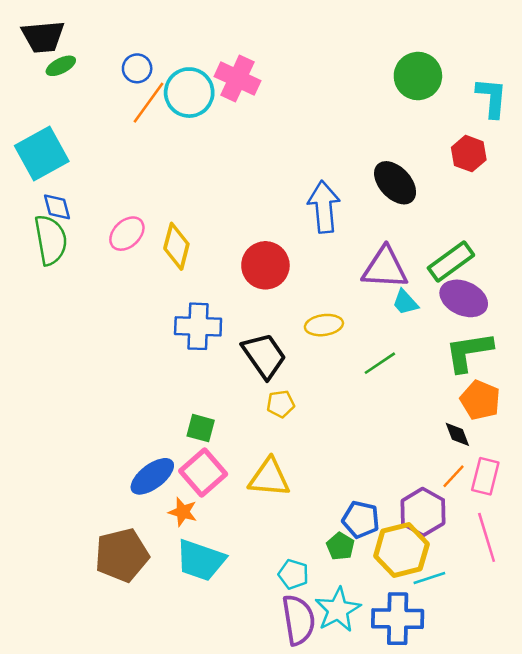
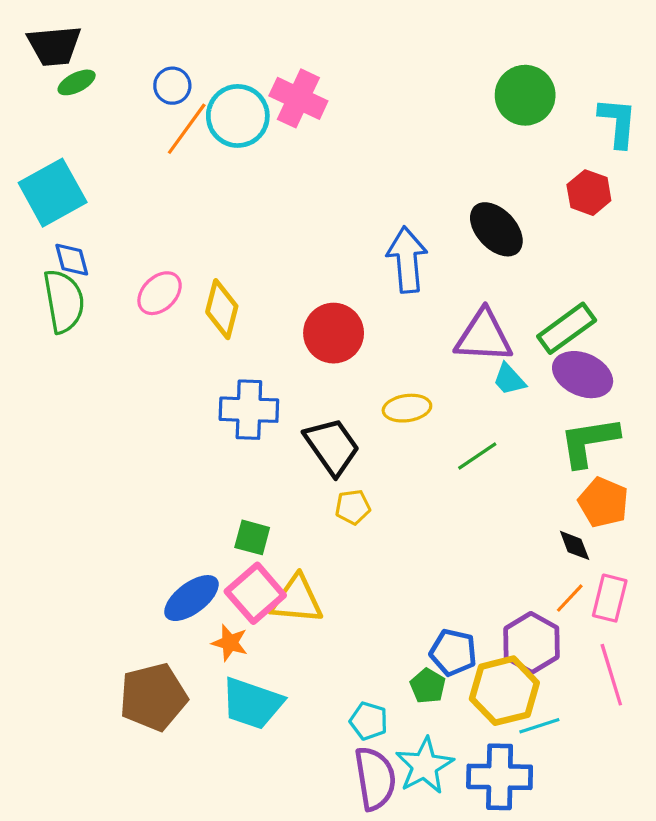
yellow triangle: (269, 478) -> (297, 600), moved

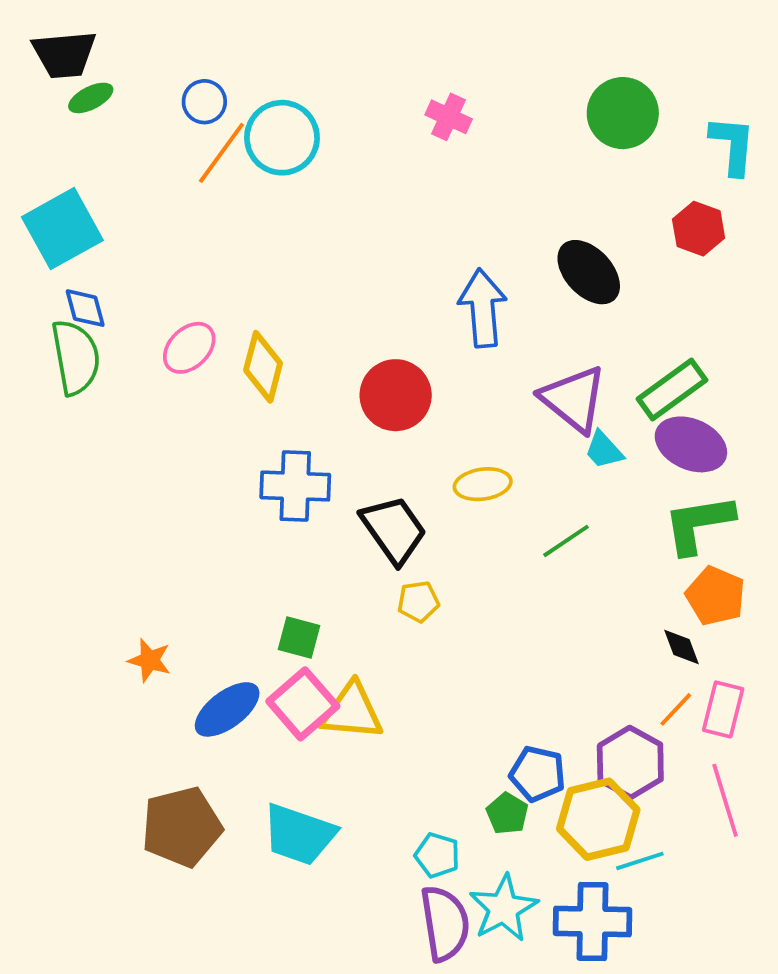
pink cross: (298, 98) -> (449, 117), moved, size x0.7
purple triangle: (484, 336) -> (574, 399), turned 36
orange star: (230, 643) -> (149, 660), moved

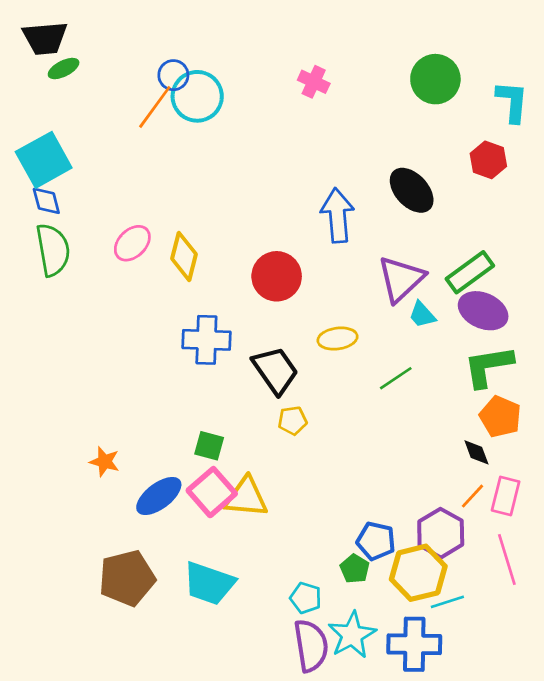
blue circle: (204, 102) -> (173, 75), moved
blue diamond: (85, 308) -> (46, 201), moved
purple triangle: (574, 399) -> (401, 279), turned 38

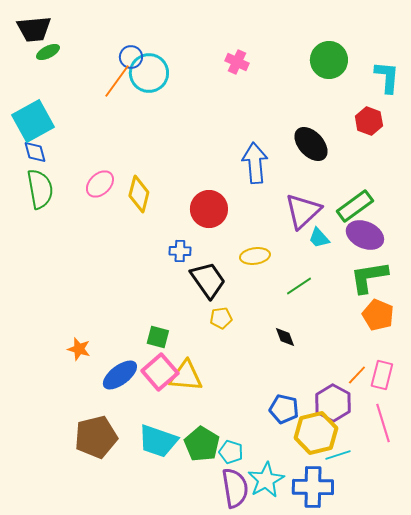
blue cross: (206, 340) -> (180, 251), moved, size x0.6
black diamond: (476, 452) -> (285, 337), moved
green pentagon: (355, 569) -> (202, 444), moved, size x1.6

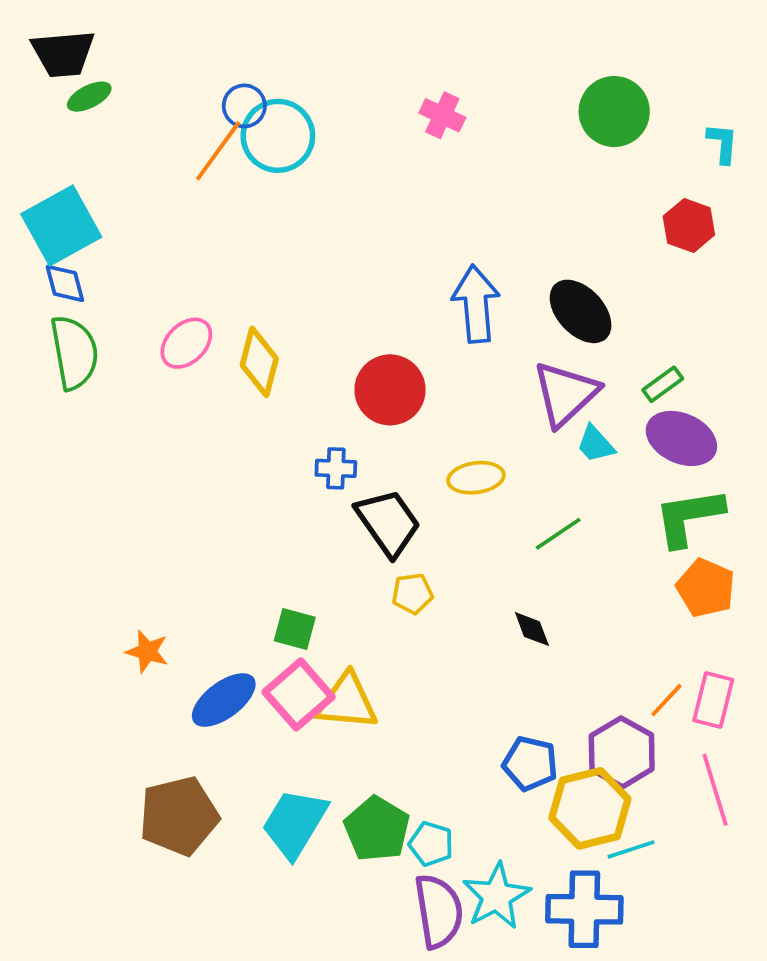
cyan L-shape: (387, 77) -> (723, 143), size x0.7
black ellipse: (311, 144) -> (581, 311), moved
green rectangle: (355, 206) -> (663, 384), size x0.6
cyan trapezoid: (158, 441) -> (295, 823), turned 102

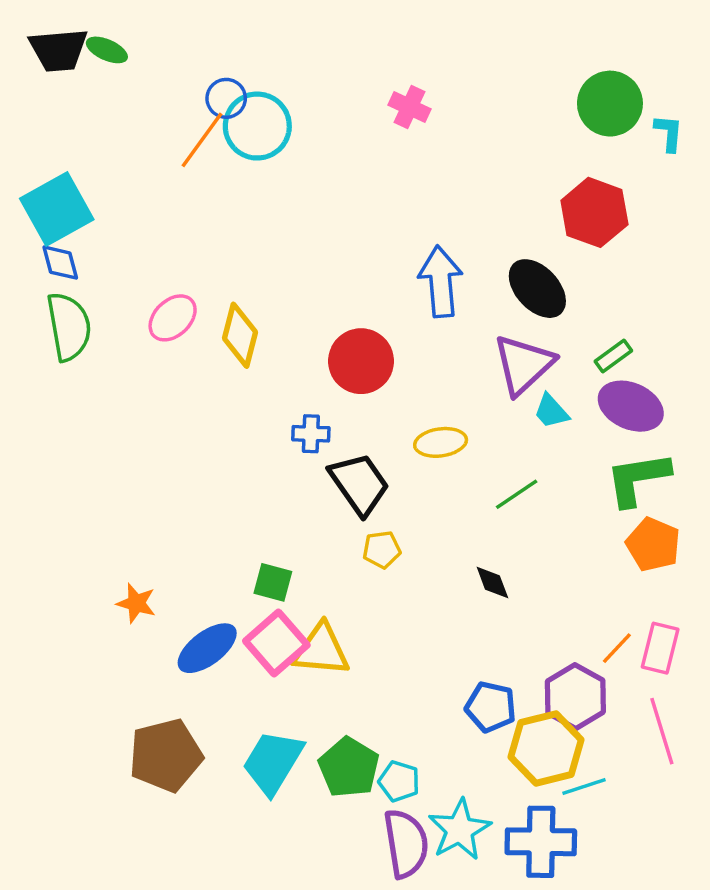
green ellipse: (89, 97) -> (107, 50), moved, turned 51
green circle: (614, 112) -> (610, 104), moved
red hexagon: (689, 225) -> (594, 212), moved, size x1.4

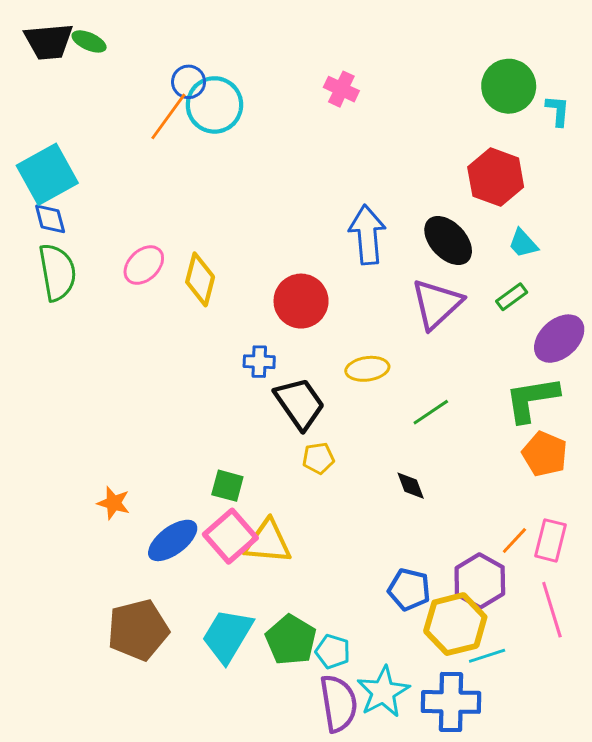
purple ellipse: (631, 406) -> (559, 339), moved, turned -66
cyan trapezoid: (551, 411) -> (523, 243), moved

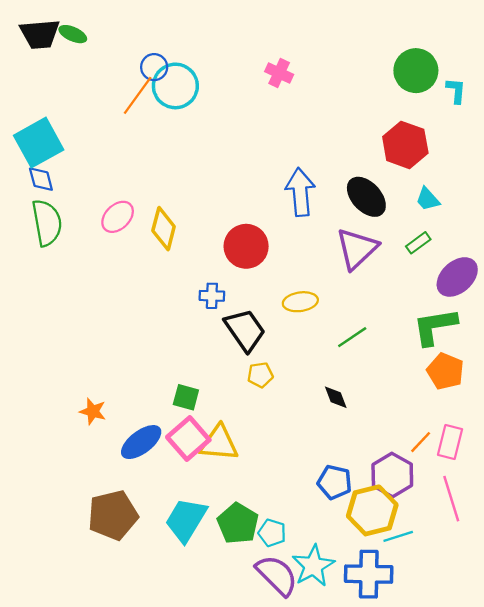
purple semicircle: (339, 703) -> (277, 575), turned -36

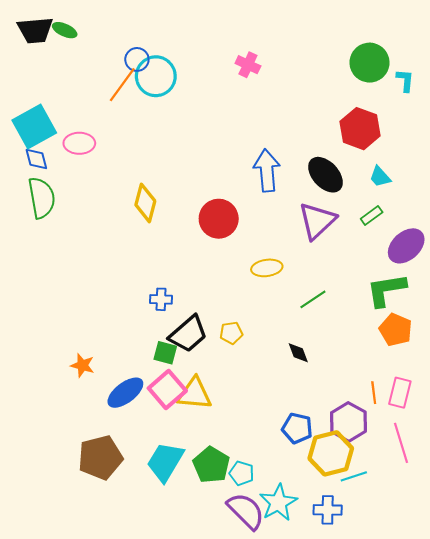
pink ellipse: (118, 217) -> (79, 143), moved, turned 44
blue cross: (212, 296) -> (161, 299), moved
black trapezoid: (245, 330) -> (188, 334), moved, turned 84
orange line: (421, 442) -> (374, 393), turned -50
blue cross: (369, 574) -> (328, 510), size x0.7

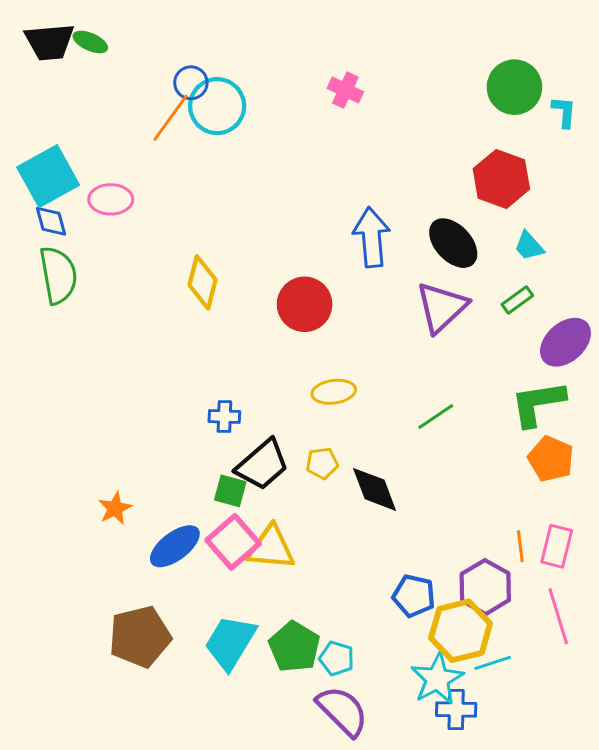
yellow ellipse: (267, 268) -> (334, 392), moved
black diamond: (298, 353) -> (375, 489), moved, size x1.6
orange star: (82, 365) -> (115, 508), turned 30
cyan star: (278, 503) -> (437, 679), moved

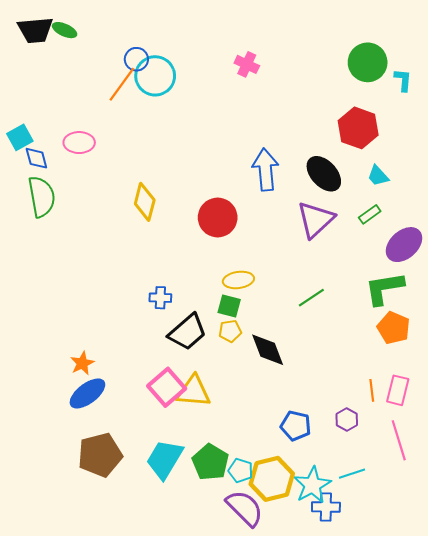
cyan square: (48, 176) -> (20, 137), moved, size x0.6
green square: (230, 491) -> (229, 306), moved
blue ellipse: (175, 546) -> (87, 393), moved
purple hexagon: (485, 587) -> (347, 420), size x0.6
yellow hexagon: (461, 631) -> (272, 479), moved

